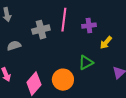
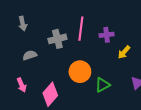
green triangle: (86, 63) -> (102, 85), moved
orange circle: (63, 80) -> (80, 72), moved

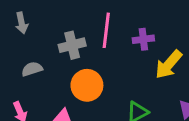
yellow arrow: (124, 52) -> (169, 65), size x1.5
orange circle: (80, 72) -> (87, 85), moved

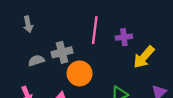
gray cross: (72, 45) -> (62, 52), moved

